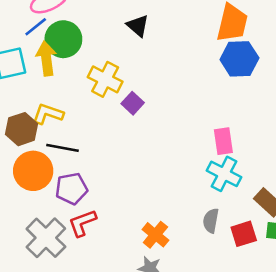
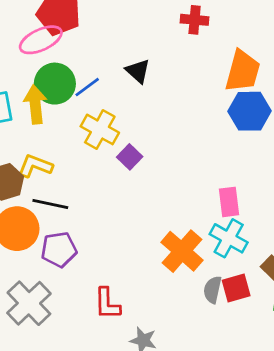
blue line: (36, 27) -> (87, 87), moved
red L-shape: (82, 223) -> (107, 304), moved, turned -72
red square: (244, 234) -> (236, 288), moved
orange cross: (155, 235) -> (182, 251), moved, size x1.4

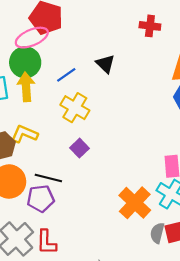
green circle: (55, 84) -> (25, 62), moved
purple square: (130, 157) -> (79, 148), moved
black line: (50, 204) -> (48, 178), moved
red L-shape: (107, 304) -> (46, 242), moved

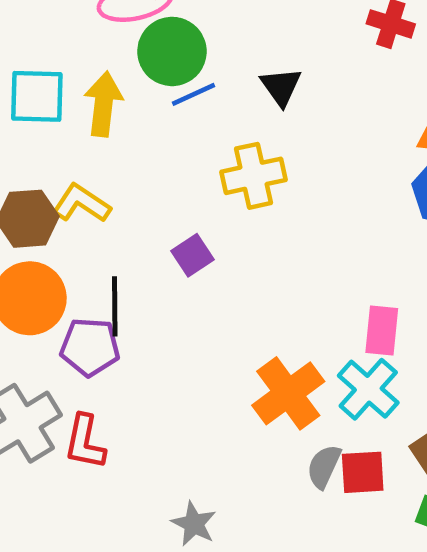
green circle: (25, 62) -> (172, 51), moved
yellow cross: (75, 108) -> (254, 176), moved, turned 36
black line: (48, 178) -> (115, 306), turned 65

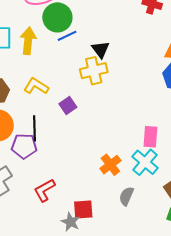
black triangle: (281, 87) -> (101, 49), moved
yellow L-shape: (81, 203) -> (36, 86), moved
orange cross: (288, 393) -> (110, 165), size x0.7
red L-shape: (85, 442) -> (44, 190), moved, turned 50
red square: (363, 472) -> (83, 210), moved

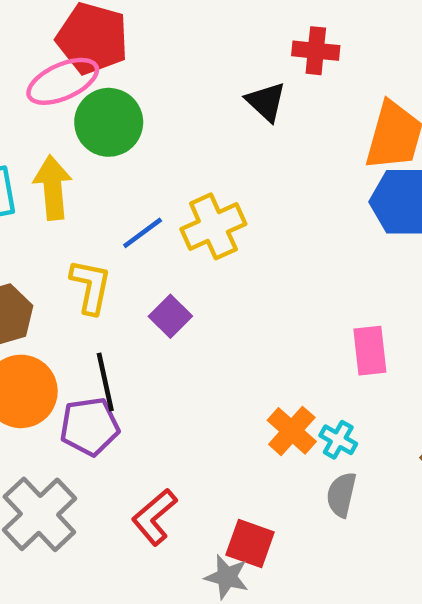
blue line: (67, 36) -> (143, 233), moved
black triangle: (101, 49) -> (266, 102), moved
yellow L-shape: (36, 86) -> (91, 286), turned 80
cyan cross: (145, 162) -> (338, 440), moved, size x0.6
red square: (83, 210) -> (250, 544), turned 35

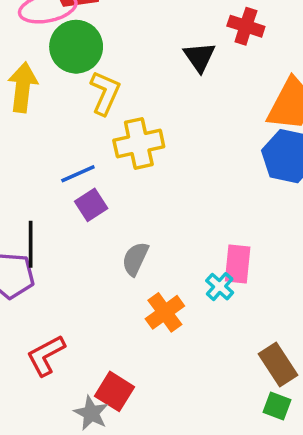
blue line: (143, 233) -> (78, 174), moved
yellow L-shape: (91, 286) -> (105, 93), moved
cyan cross: (338, 440) -> (220, 287), moved
gray semicircle: (341, 495) -> (135, 259), moved

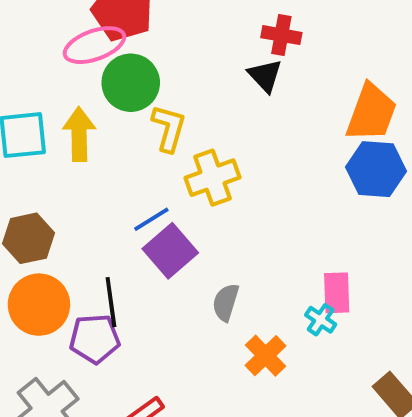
red cross: (246, 26) -> (281, 35), moved
purple square: (91, 205) -> (170, 251), size x1.5

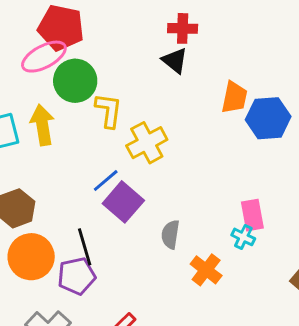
orange trapezoid: (371, 113) -> (234, 97), moved, size x0.7

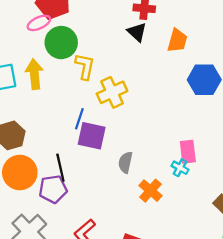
pink ellipse: (44, 57) -> (39, 23), size x0.7
orange trapezoid: (234, 97) -> (177, 41), moved
blue line: (106, 181) -> (79, 119), turned -35
purple square: (123, 202) -> (92, 136), turned -32

